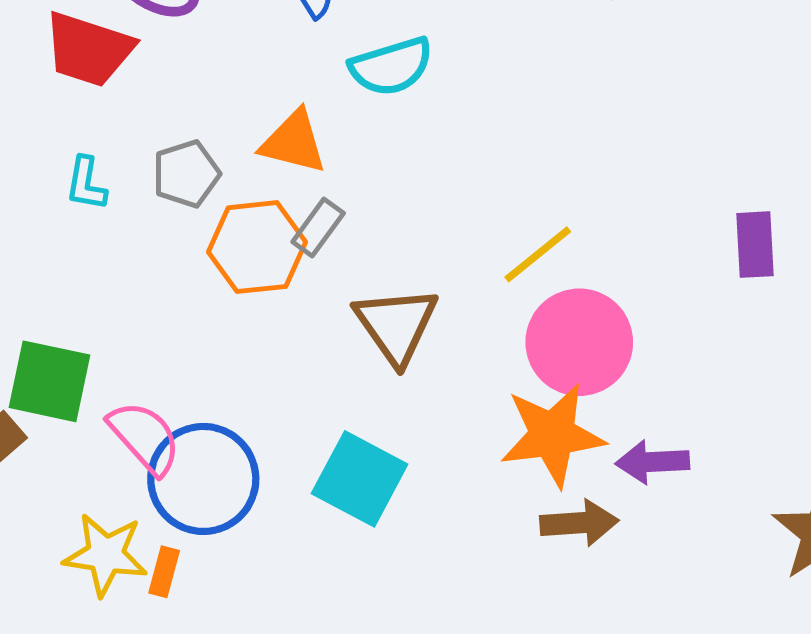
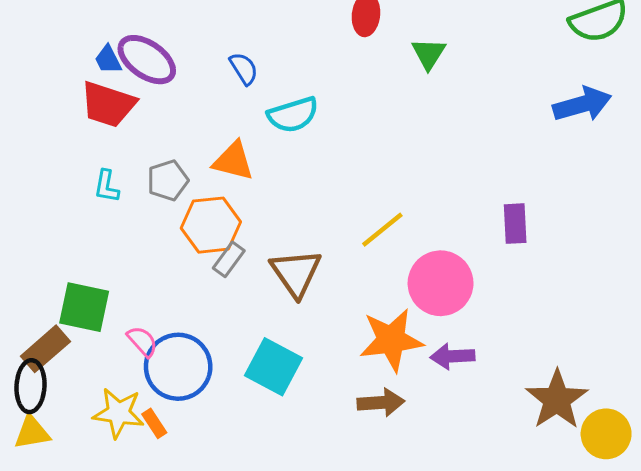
gray rectangle: (318, 227) -> (229, 259), moved
pink circle: (579, 342) -> (441, 283), moved
pink semicircle: (145, 437) -> (142, 341), size x0.7
brown arrow: (579, 523) -> (381, 403), moved
orange rectangle: (164, 572) -> (154, 423), turned -48

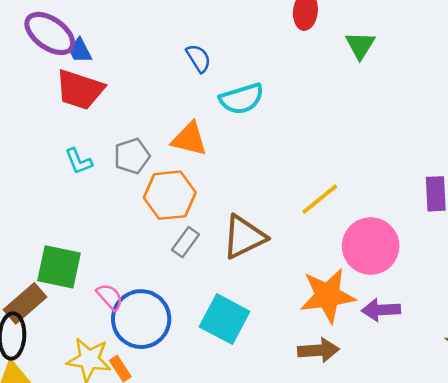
purple ellipse: (147, 60) -> (50, 33), moved
cyan L-shape: (107, 186) -> (79, 161), turned -32
gray rectangle: (229, 259) -> (185, 242), moved
brown triangle: (296, 273) -> (244, 237), turned 39

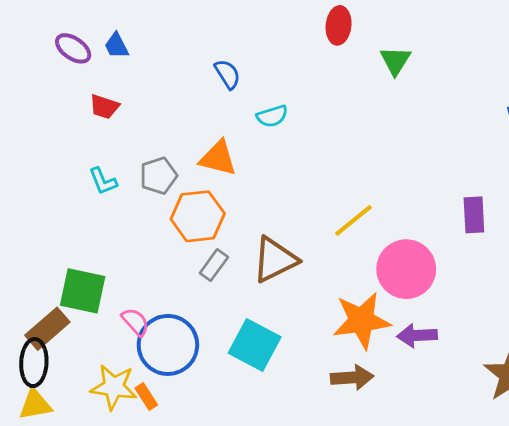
purple ellipse: (50, 33) -> (73, 48), size x0.7
blue trapezoid: (80, 50) -> (116, 46), moved
red trapezoid: (80, 90) -> (104, 107), size x0.6
cyan semicircle: (242, 99) -> (272, 116), size x0.7

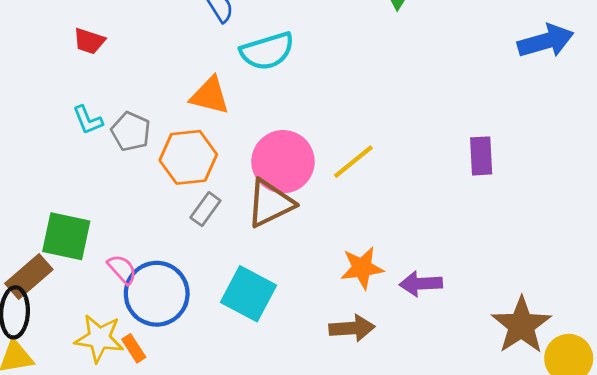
cyan semicircle: (272, 116) -> (267, 51), size x1.6
gray pentagon: (158, 176) -> (131, 131), moved, turned -30
pink circle: (406, 269) -> (283, 162), moved
orange star: (362, 321) -> (362, 268), size x0.7

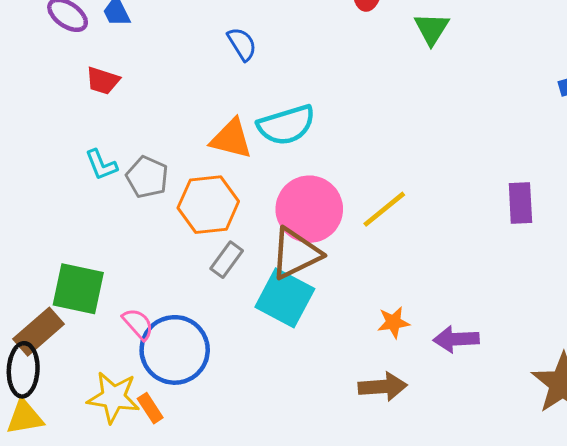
cyan semicircle: (267, 51) -> (286, 125), moved
orange star: (362, 268) -> (393, 322), size x0.7
cyan square: (249, 294) -> (285, 298), moved

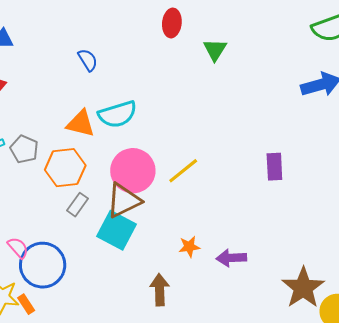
brown arrow: (383, 387) -> (160, 290), moved, turned -88

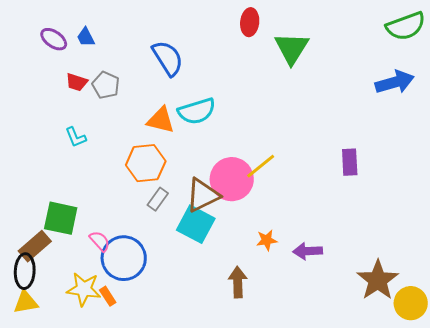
green triangle: (215, 50) -> (292, 48), size x1.5
blue semicircle: (88, 60) -> (168, 58), size x1.6
gray pentagon: (24, 149) -> (106, 85), moved
pink circle: (133, 171) -> (232, 179), moved

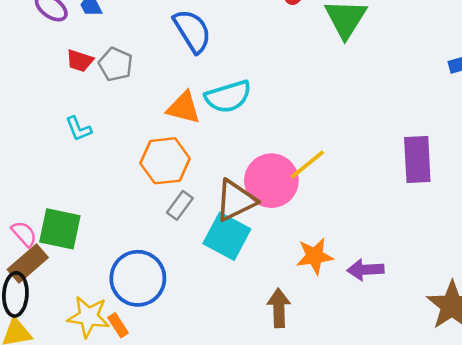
purple rectangle: (350, 162) -> (417, 160), size x1.4
orange star: (267, 240) -> (315, 256), size x1.4
pink semicircle: (100, 241) -> (24, 234), moved

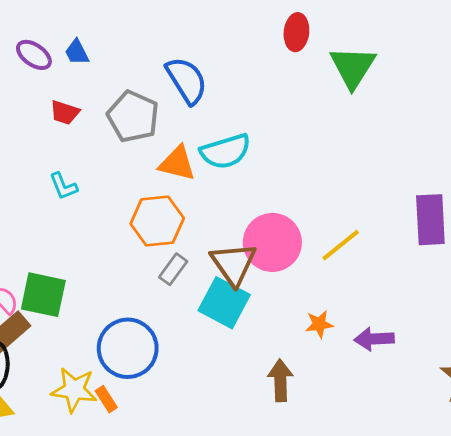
gray pentagon: (116, 64) -> (133, 117), moved, size x1.4
yellow line: (307, 165) -> (341, 245), moved
brown triangle: (236, 200) -> (233, 264), turned -39
orange star: (315, 256) -> (319, 324), size x0.7

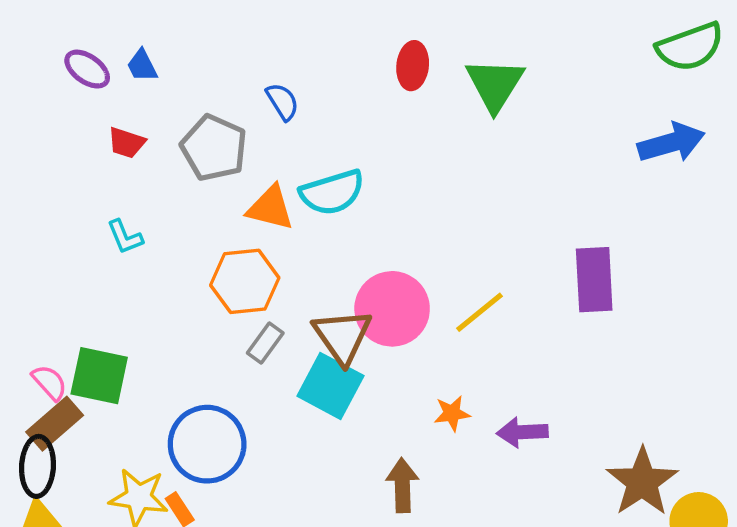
red ellipse: (296, 32) -> (413, 66), moved
blue semicircle: (187, 80) -> (282, 102), size x0.6

